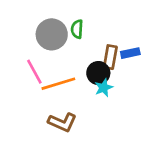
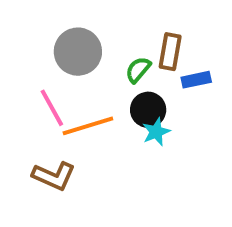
green semicircle: (77, 29) -> (138, 70), moved, turned 36
brown rectangle: (110, 57) -> (170, 52), moved
brown L-shape: (62, 122) -> (54, 176), moved

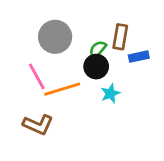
black circle: (148, 110) -> (96, 67), moved

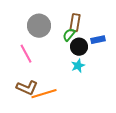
brown rectangle: (120, 37) -> (75, 23), moved
black circle: (96, 67) -> (79, 47), moved
orange line: (62, 89) -> (44, 94), moved

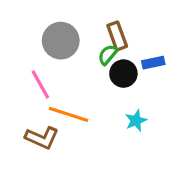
brown rectangle: (75, 23) -> (117, 36), turned -30
cyan star: (78, 66) -> (136, 121), moved
orange line: (44, 94) -> (69, 114), moved, turned 35

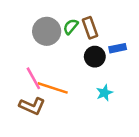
green semicircle: (108, 55) -> (71, 27), moved
pink line: (40, 85) -> (33, 78), moved

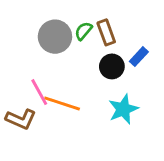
blue rectangle: (118, 48) -> (139, 57), turned -35
cyan star: (104, 93) -> (123, 109), size x1.5
brown L-shape: (32, 106) -> (21, 119), moved

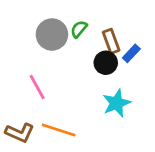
brown rectangle: (106, 32) -> (111, 41), moved
orange line: (62, 103) -> (59, 130), moved
brown L-shape: (21, 119) -> (20, 133), moved

